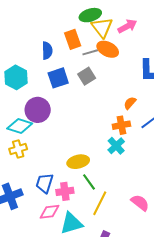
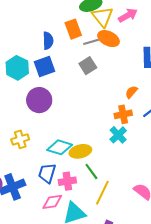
blue square: (58, 78) -> (44, 66), moved
cyan diamond: (20, 126) -> (60, 147), moved

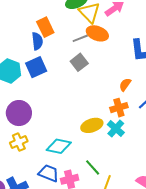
orange rectangle: (73, 29) -> (45, 27), moved
purple circle: (39, 100) -> (19, 113), moved
yellow ellipse: (80, 151) -> (92, 125), moved
blue trapezoid: (47, 173) -> (49, 173), turned 100

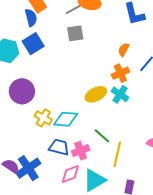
gray square: (79, 62) -> (75, 33), turned 36
yellow cross: (19, 142) -> (43, 118), moved, turned -30

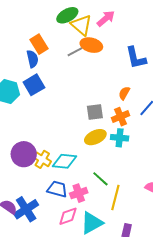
gray square: (75, 33) -> (95, 112), moved
purple circle: (22, 91) -> (24, 154), moved
cyan cross: (120, 94) -> (120, 138), turned -30

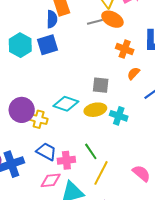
orange cross: (120, 117) -> (125, 49), moved, turned 30
yellow cross: (42, 159) -> (39, 119), turned -30
cyan diamond: (65, 161) -> (66, 104), moved

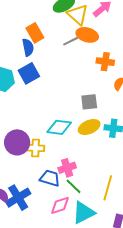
green line: (91, 151) -> (74, 186), moved
pink cross: (66, 160) -> (67, 168), moved

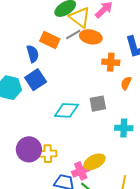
orange rectangle: (35, 33) -> (50, 40), moved, turned -30
gray line: (71, 41) -> (73, 34), moved
cyan diamond: (59, 127) -> (66, 110), moved
yellow ellipse: (89, 127) -> (94, 162), moved

